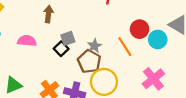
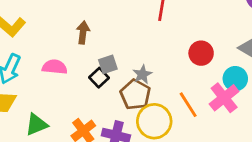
cyan circle: (158, 39) -> (235, 79), moved
orange line: (125, 47) -> (188, 105), moved
pink cross: (153, 79) -> (224, 98), moved

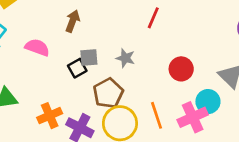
gray star: (142, 74) -> (125, 58), moved, turned 30

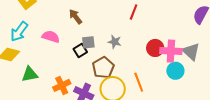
brown arrow: (73, 21) -> (76, 17), turned -56
pink cross: (193, 117) -> (171, 51), moved, turned 30

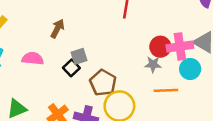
brown arrow: (76, 17) -> (57, 29), turned 77
gray star: (115, 42) -> (153, 64), moved
orange line: (139, 82) -> (166, 90), moved, turned -60

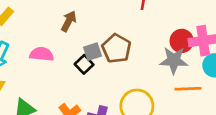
gray star: (153, 64) -> (174, 60), size x1.5
brown pentagon: (103, 83) -> (116, 48), moved

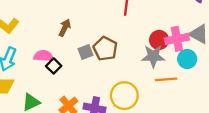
black square: (84, 64) -> (54, 66), moved

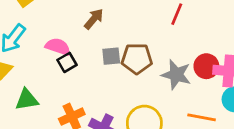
brown pentagon: (105, 49) -> (137, 59), turned 30
gray star: (153, 56) -> (176, 75), moved

